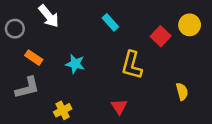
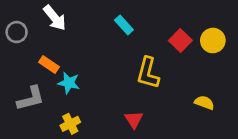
yellow circle: (190, 25) -> (213, 41), moved
orange rectangle: (34, 58) -> (49, 65), moved
cyan star: (75, 64) -> (69, 83), moved
yellow semicircle: (182, 92) -> (204, 103), turned -54

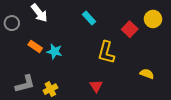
yellow circle: (213, 41) -> (153, 19), moved
cyan star: (69, 83) -> (54, 51), moved
gray L-shape: (31, 98) -> (25, 84), moved

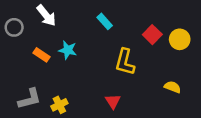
yellow circle: (153, 19) -> (180, 39), moved
cyan star: (54, 51) -> (68, 50), moved

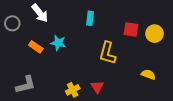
cyan rectangle: (105, 21) -> (90, 18), turned 48
red square: (152, 35) -> (131, 29), turned -35
yellow cross: (59, 105) -> (73, 90), moved

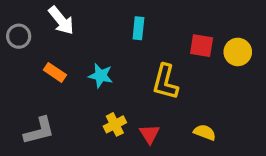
cyan star: (58, 43) -> (101, 76), moved
yellow semicircle: (148, 75) -> (205, 132), moved
yellow cross: (73, 90) -> (115, 124), moved

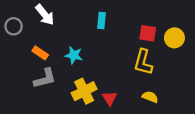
yellow L-shape: (165, 82) -> (143, 62), moved
yellow cross: (115, 124) -> (84, 91), size x1.5
gray L-shape: (39, 131) -> (45, 78), moved

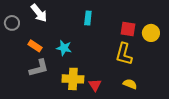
yellow cross: (84, 91) -> (73, 79), turned 30

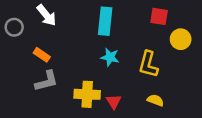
cyan rectangle: (88, 18) -> (105, 21), size x1.6
red square: (128, 29) -> (159, 16), moved
cyan star: (64, 48) -> (110, 57), moved

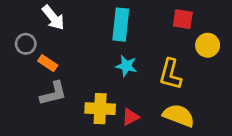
gray circle: (14, 27) -> (26, 44), moved
yellow semicircle: (155, 100) -> (179, 115), size x1.6
red triangle: (114, 101) -> (130, 117), turned 35

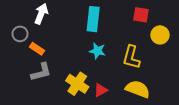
white arrow: (53, 18) -> (41, 14), turned -120
yellow cross: (100, 109) -> (77, 84), turned 30

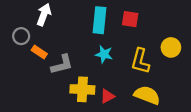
red square: (141, 15) -> (130, 19), moved
yellow circle: (160, 35) -> (171, 47), moved
gray L-shape: (41, 72) -> (62, 64), moved
yellow cross: (77, 84) -> (82, 89), turned -30

